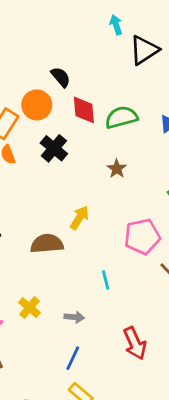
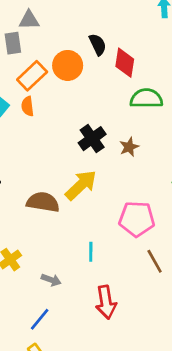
red diamond: (84, 110) -> (125, 63), moved
black cross: (54, 148) -> (92, 139), moved
yellow arrow: (79, 218) -> (81, 185), size x1.4
red arrow: (135, 343) -> (106, 302), moved

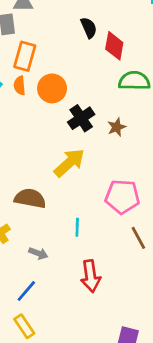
orange circle: (68, 65) -> (52, 88), moved
orange rectangle: (32, 76) -> (25, 56), turned -32
brown semicircle: (43, 202) -> (30, 198), moved

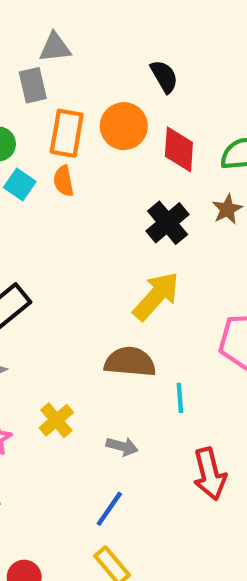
red diamond: (114, 46) -> (179, 149), moved
orange circle: (52, 88) -> (124, 126), moved
brown star: (117, 127) -> (227, 209), moved
brown semicircle: (30, 198) -> (130, 362), moved

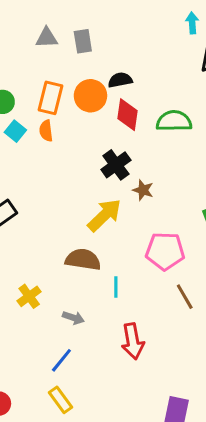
black semicircle: (164, 76) -> (120, 80), moved, turned -75
gray rectangle: (33, 85) -> (83, 41), moved
brown star: (227, 209) -> (143, 190), moved, turned -30

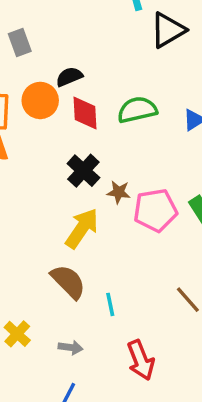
pink pentagon: (165, 251) -> (155, 210), moved
brown semicircle: (83, 260) -> (68, 282), turned 48

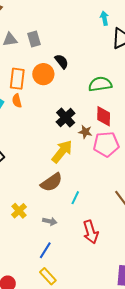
black semicircle: (69, 77) -> (62, 61), turned 70
red diamond: (85, 113) -> (104, 116), moved
brown semicircle: (68, 282) -> (51, 182), turned 95
cyan line: (110, 304) -> (75, 198), turned 32

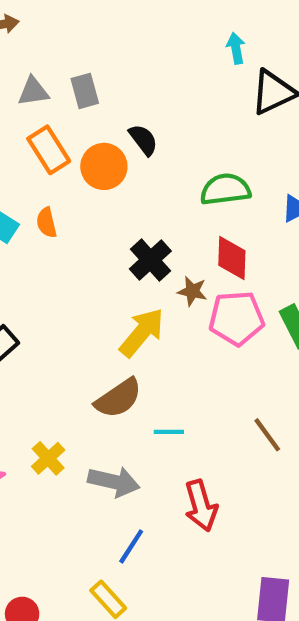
orange rectangle: (17, 79) -> (49, 150), moved, turned -40
cyan line: (75, 198) -> (169, 432), turned 64
gray arrow: (50, 221) -> (114, 482), size x1.6
blue line: (45, 250) -> (131, 546), moved

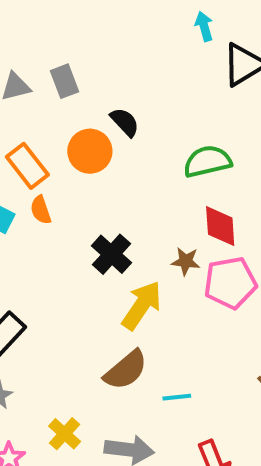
orange rectangle: (49, 150) -> (27, 166), moved
black cross: (150, 260) -> (111, 254), moved

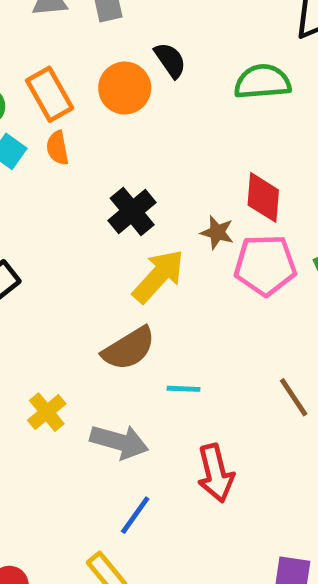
green semicircle: (207, 161) -> (263, 82), moved

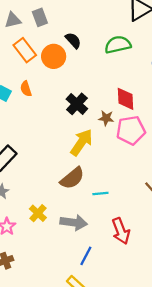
orange rectangle: (50, 94) -> (25, 50), moved
black cross: (132, 211) -> (77, 104), moved

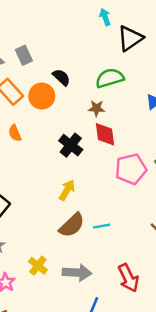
red diamond: (126, 99) -> (105, 134), moved
brown star: (106, 118) -> (97, 108), moved
yellow arrow: (81, 142) -> (67, 190), moved, size x0.7
cyan line: (100, 194) -> (102, 226), moved

